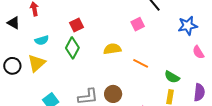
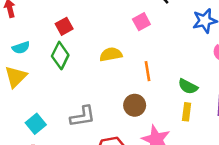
orange line: (141, 63) -> (147, 71), turned 56
brown circle: (113, 94) -> (135, 105), moved

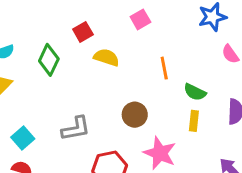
red square: (64, 26) -> (83, 32), moved
yellow semicircle: (111, 54) -> (106, 57), turned 30
orange line: (147, 71) -> (164, 68), moved

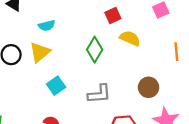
green diamond: (49, 60) -> (95, 50), moved
cyan square: (23, 138) -> (56, 86), moved

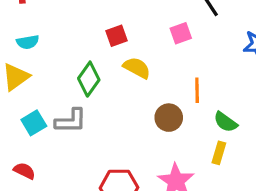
brown circle: (149, 87) -> (169, 118), moved
gray L-shape: (99, 94) -> (71, 121), moved

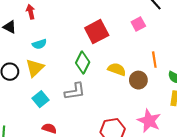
red square: (117, 36) -> (97, 32), size x1.6
yellow semicircle: (137, 68) -> (117, 69), moved
cyan square: (34, 123) -> (41, 99), moved

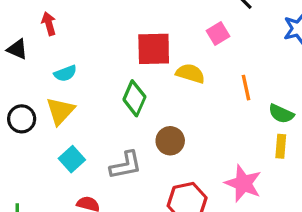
red square: (97, 32) -> (154, 49), turned 30
yellow semicircle: (117, 69) -> (190, 73), moved
brown circle: (138, 80) -> (170, 141), moved
gray L-shape: (75, 91) -> (126, 165), moved

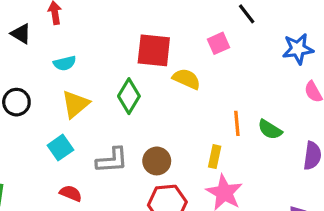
orange line: (246, 88) -> (237, 123), moved
yellow triangle: (60, 111) -> (75, 104), moved
brown circle: (170, 141) -> (157, 161), moved
yellow rectangle: (281, 146) -> (215, 157), moved

